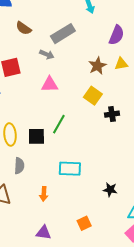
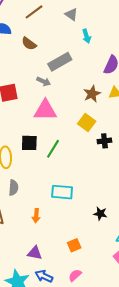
brown semicircle: (24, 28) -> (29, 44), moved
pink triangle: (50, 84) -> (45, 110), size x1.4
black square: (36, 136) -> (29, 143), moved

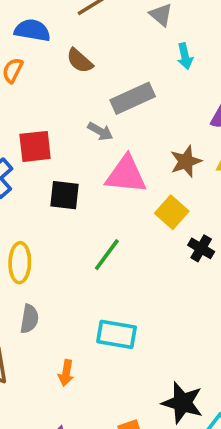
pink triangle: (45, 110) -> (126, 175), moved
black cross: (104, 141) -> (201, 248), turned 32
black square: (29, 143) -> (65, 195), moved
black star: (100, 214) -> (182, 403), moved, size x1.6

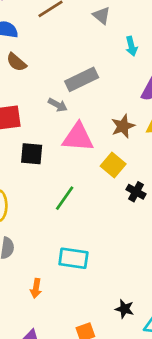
cyan arrow: (185, 56) -> (131, 46), moved
brown semicircle: (80, 61) -> (16, 62), moved
black star: (182, 403) -> (125, 309), size x0.6

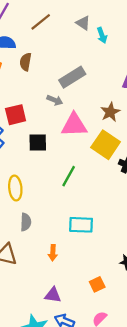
cyan arrow: (131, 46) -> (102, 35), moved
brown semicircle: (16, 62) -> (25, 62), moved, turned 66
yellow square: (113, 165) -> (106, 145), size x1.4

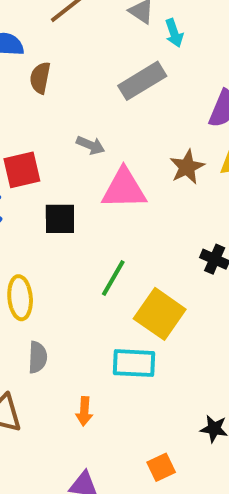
gray rectangle: (72, 77) -> (142, 81), moved
yellow square: (106, 145) -> (160, 314), moved

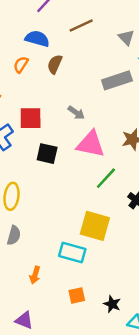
green line: (113, 278) -> (106, 178), moved
yellow square: (160, 314) -> (95, 226), turned -32
orange square: (161, 467) -> (77, 295), moved

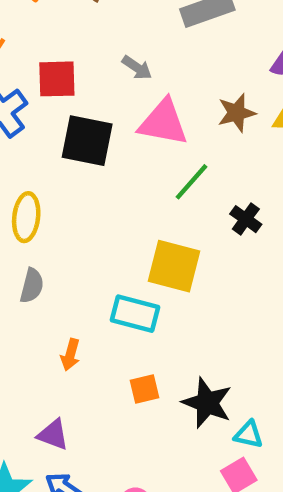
black square: (47, 154) -> (87, 141), size x1.4
black star: (112, 304) -> (207, 403), size x1.6

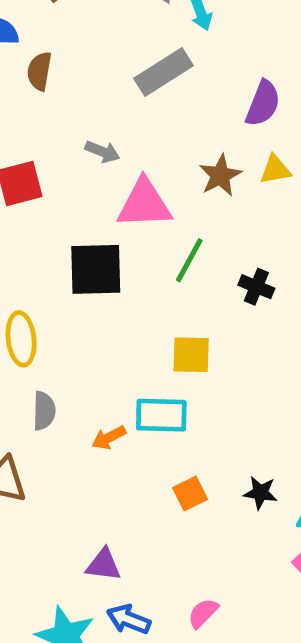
black square: (87, 141) -> (96, 269), moved
yellow square: (174, 266) -> (191, 355), size x0.7
orange arrow: (70, 355) -> (109, 438), moved, turned 60
black star: (207, 403) -> (260, 493), size x0.6

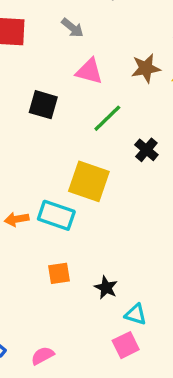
pink triangle: (144, 204) -> (89, 71), size x0.7
black square: (96, 269) -> (43, 105), size x0.7
yellow square: (191, 355) -> (89, 181), size x1.4

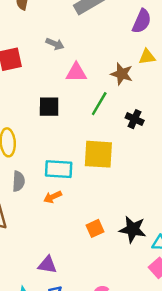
brown star: (146, 68) -> (122, 74), moved, turned -30
cyan rectangle: (56, 215) -> (59, 169), moved
black star: (106, 288) -> (133, 229), size x1.5

